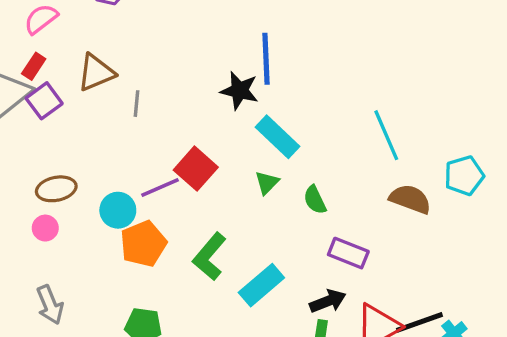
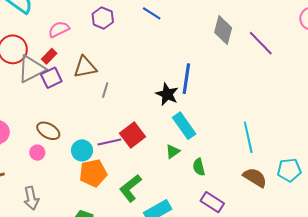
brown ellipse: (56, 189) -> (48, 131), turned 30

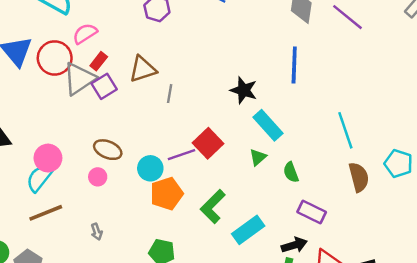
pink semicircle: (59, 29) -> (85, 34), moved
blue line: (186, 79) -> (294, 65), moved
cyan pentagon: (289, 170) -> (398, 164), turned 30
brown semicircle: (255, 178) -> (359, 177), turned 50
gray arrow: (31, 198) -> (97, 232), size x0.6

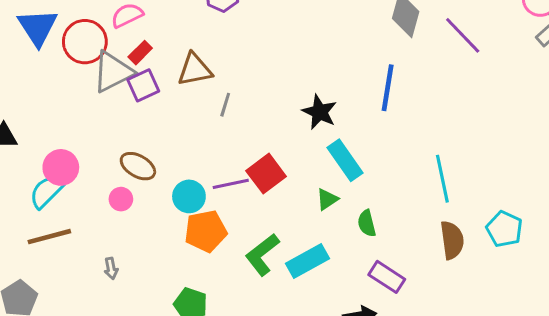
cyan rectangle: (248, 230) -> (308, 261), moved

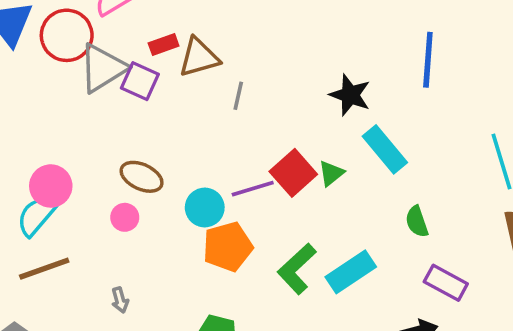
red rectangle: (140, 53) -> (164, 45), moved, turned 30
purple square: (143, 85) -> (140, 81), turned -36
green triangle: (327, 199) -> (331, 173), moved

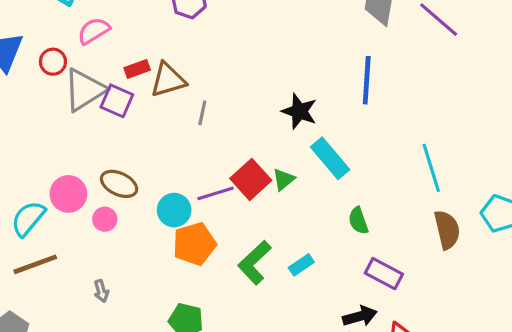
red circle: (67, 35) -> (53, 62), size x0.6
pink circle: (51, 186) -> (68, 194), moved
cyan rectangle: (351, 272) -> (301, 265), size x0.6

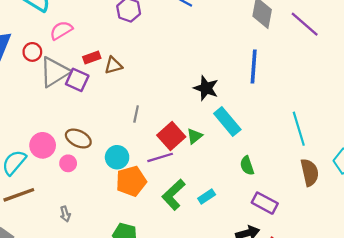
brown triangle: (168, 80) -> (113, 65), size x0.7
gray line: (202, 113) -> (136, 114), moved
purple line: (216, 193) -> (160, 157), moved

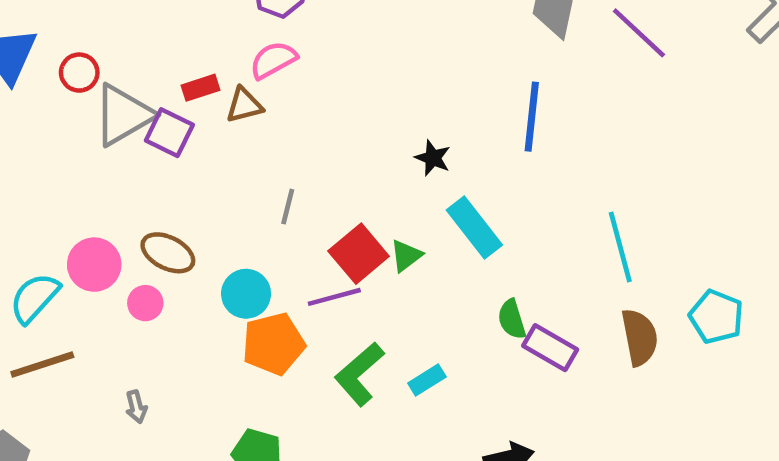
pink semicircle: (61, 30) -> (273, 60), moved
black star: (206, 88) -> (433, 158), size x0.7
purple rectangle: (265, 203) -> (550, 348), moved

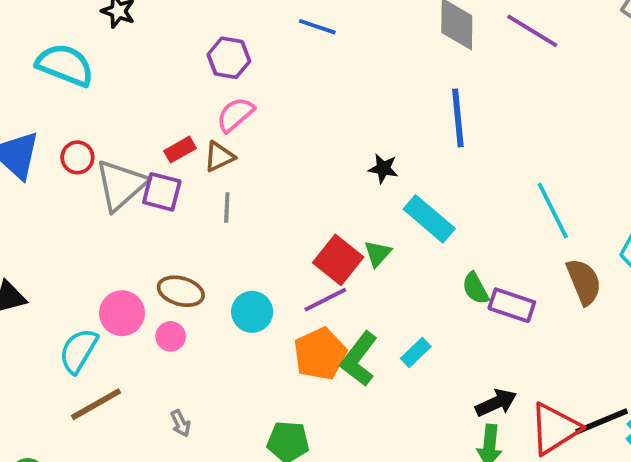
gray line: (288, 207) -> (227, 207), moved
orange pentagon: (273, 344) -> (320, 354), moved

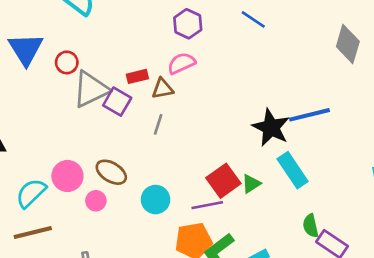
blue line: (458, 118) -> (310, 115), moved, turned 66
black star: (383, 169) -> (271, 128), size x1.8

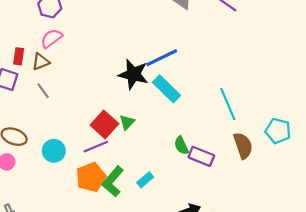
red rectangle: (137, 76) -> (19, 56), turned -56
gray line: (158, 124) -> (43, 91), turned -42
cyan rectangle: (293, 170) -> (167, 89), moved

